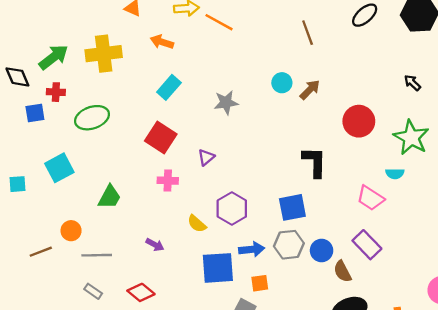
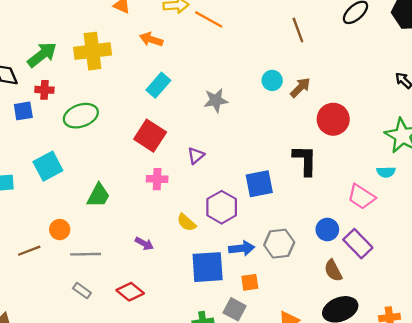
red circle: (359, 121) -> (333, 119), moved
blue square: (292, 207) -> (259, 184), moved
blue circle: (322, 251) -> (327, 230), moved

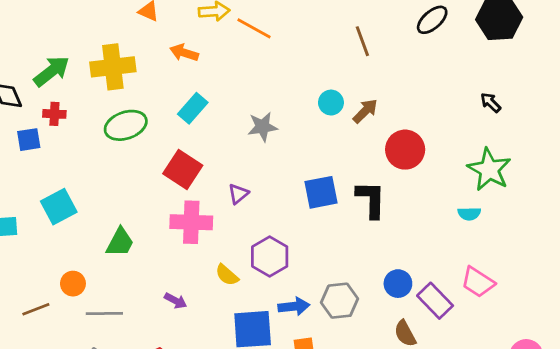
green ellipse: (81, 116) -> (126, 125), moved
pink cross: (157, 179) -> (191, 222), size x1.6
blue square: (259, 184) -> (321, 192), moved
pink trapezoid: (361, 197) -> (478, 282), moved

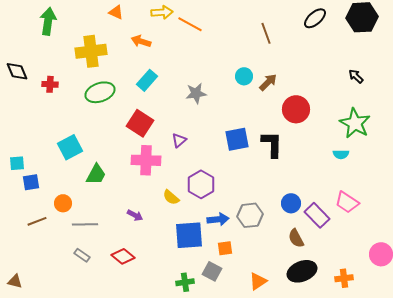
green arrow: (52, 71) -> (48, 21), moved, turned -44
blue square: (29, 140) -> (31, 182), moved
cyan square: (59, 207) -> (70, 147), moved

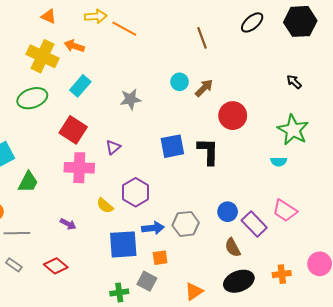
yellow cross: (91, 51) -> (42, 56), moved, turned 32
orange cross: (344, 278) -> (282, 274), moved

